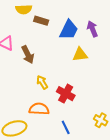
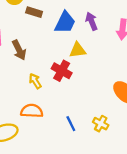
red cross: (66, 94) -> (62, 71), moved
blue line: (66, 127) -> (71, 124), moved

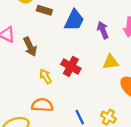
purple arrow: (91, 21) -> (103, 30), moved
yellow triangle: (78, 50) -> (111, 62), moved

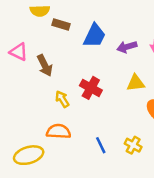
purple arrow: (103, 30) -> (127, 47), turned -84

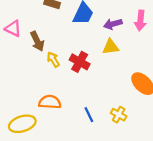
yellow triangle: (136, 83) -> (111, 47), moved
yellow arrow: (62, 99) -> (53, 60), moved

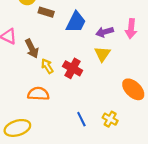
yellow triangle: (111, 47) -> (102, 54), turned -49
orange semicircle: (50, 102) -> (38, 94), moved

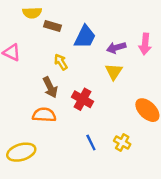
brown arrow: (32, 49) -> (50, 87), moved
yellow arrow: (47, 66) -> (61, 62), moved
red cross: (73, 68) -> (83, 99), moved

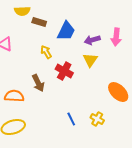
brown arrow: (50, 87) -> (38, 83), moved
red cross: (83, 99) -> (64, 71), moved
orange semicircle: (44, 115) -> (14, 96), moved

